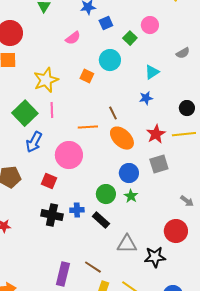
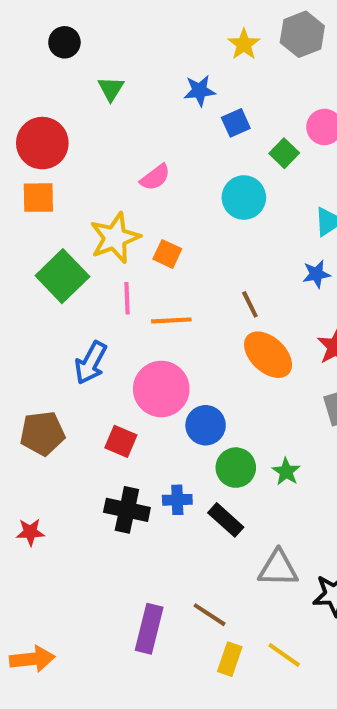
pink semicircle: (73, 38) -> (155, 177), moved
orange square: (87, 76) -> (167, 254), moved
green square: (25, 113) -> (62, 276), moved
orange line: (88, 127) -> (171, 320), moved
blue circle: (129, 173) -> (206, 425), moved

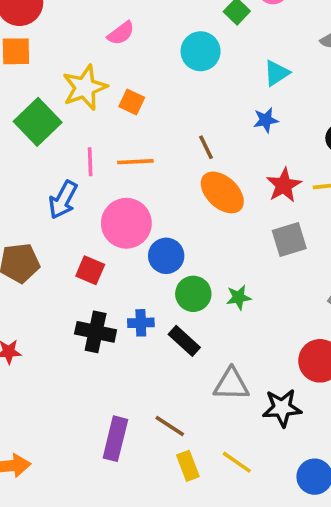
pink line: (127, 298) -> (90, 162), moved
green star: (286, 472) -> (239, 297), turned 30
yellow rectangle: (230, 659) -> (188, 466), turned -40

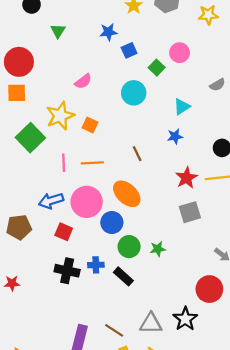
orange ellipse: (222, 192) -> (127, 194), moved
blue arrow: (63, 200) -> (51, 201), moved, turned 45
gray triangle: (231, 384) -> (151, 323), moved
black star: (282, 408) -> (185, 319), turned -30

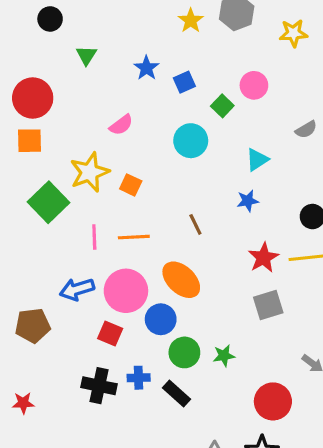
blue star: (108, 32) -> (146, 68), moved, turned -30
red square: (64, 232) -> (110, 333), moved
red circle: (209, 289) -> (273, 401), moved

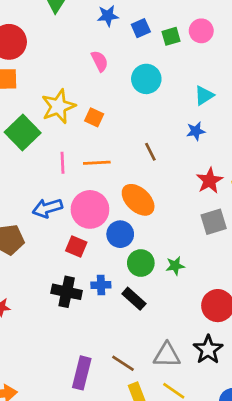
blue star: (146, 68) -> (108, 16), turned 30
green square: (222, 106) -> (171, 36), moved, turned 30
pink semicircle: (121, 125) -> (100, 61), moved, turned -80

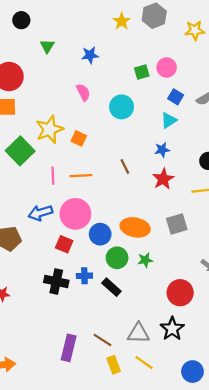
blue square: (141, 28) -> (176, 97), moved, turned -35
red star: (209, 181) -> (163, 179), moved
orange ellipse: (138, 200) -> (135, 227), moved, turned -32

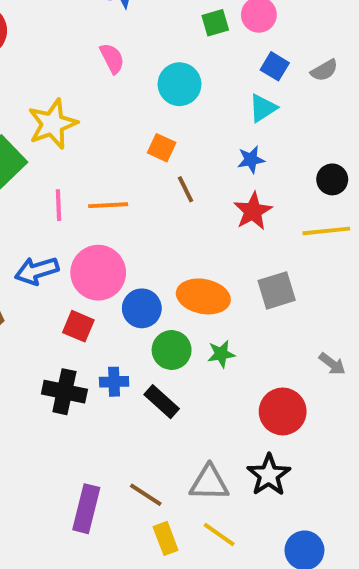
orange square: (79, 138) -> (162, 148), moved

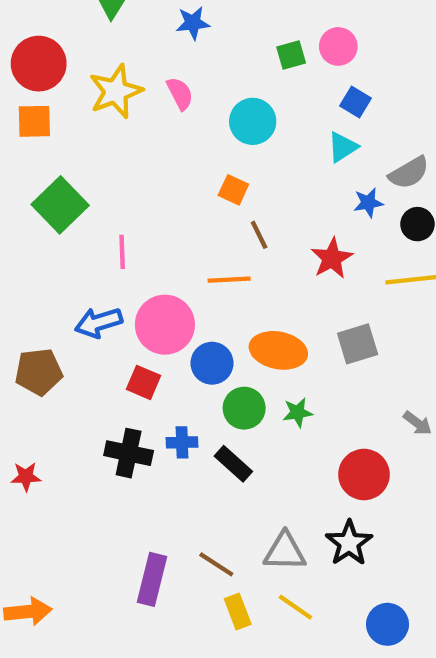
gray semicircle: (324, 70) -> (409, 173), moved, size x1.4
yellow star: (53, 124) -> (116, 91), moved
blue star: (251, 160) -> (368, 203), moved
orange line: (108, 205) -> (229, 280), moved

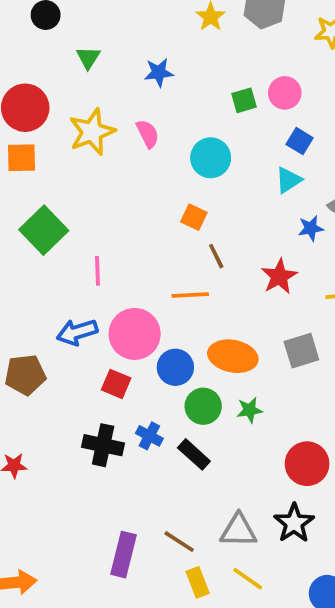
blue cross: (182, 442) -> (149, 436), turned 30

